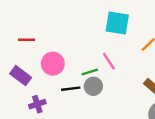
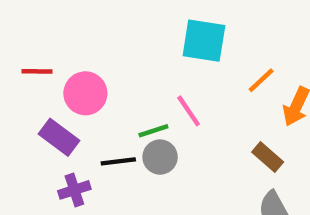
pink circle: (53, 64) -> (85, 93), moved
purple rectangle: (21, 76) -> (59, 137), moved
purple cross: (37, 104) -> (74, 190), moved

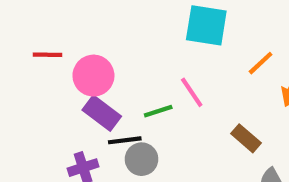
purple rectangle: (59, 137) -> (102, 113), moved
gray circle: (160, 157) -> (142, 159), moved
brown rectangle: (268, 157) -> (246, 138), moved

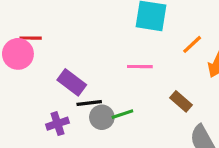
pink circle: (93, 76) -> (18, 54), moved
pink line: (192, 92) -> (140, 67), turned -55
green line: (158, 111) -> (122, 114), moved

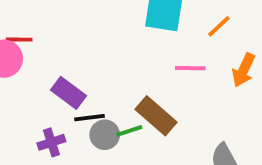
orange line: (192, 44) -> (219, 26), moved
pink line: (140, 67) -> (190, 68), moved
brown rectangle: (181, 101) -> (156, 116), moved, size x1.5

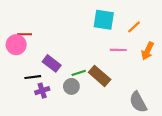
black line: (89, 118) -> (33, 77), moved
green line: (129, 131) -> (79, 73), moved

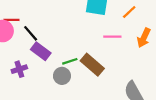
black line: (33, 77) -> (31, 33), moved, turned 56
purple cross: (42, 91) -> (19, 69), moved

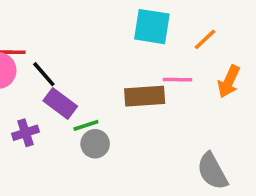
green line: (70, 61) -> (86, 125), moved
brown rectangle: (92, 65) -> (145, 96), moved, turned -45

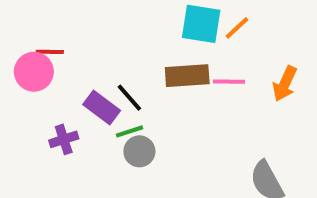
orange line: (205, 39) -> (237, 28), moved
black line: (44, 74) -> (129, 98), moved
brown rectangle: (145, 96) -> (187, 76), moved

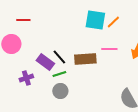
red line: (50, 52) -> (23, 20), moved
brown rectangle: (187, 76) -> (85, 59), moved
gray circle: (139, 151) -> (60, 91), moved

